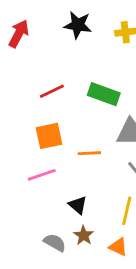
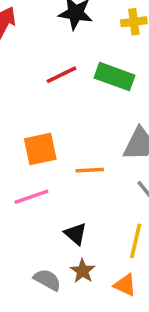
red line: (52, 91) -> (61, 75), moved
green rectangle: (104, 94) -> (114, 77), moved

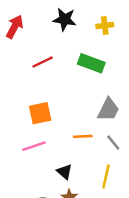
red line: (61, 75) -> (43, 62), moved
orange line: (90, 170) -> (83, 136), moved

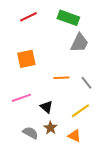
gray trapezoid: (108, 110) -> (79, 43), moved
pink line: (34, 146) -> (21, 98), moved
yellow line: (106, 177) -> (80, 111), turned 42

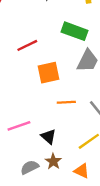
red line: (28, 17) -> (27, 45), moved
orange square: (26, 59) -> (49, 73), moved
gray semicircle: (30, 133) -> (30, 167), turned -56

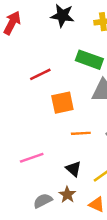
black triangle: (49, 137) -> (73, 169), moved

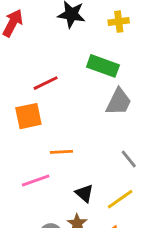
orange square: (62, 103) -> (28, 116), moved
orange line: (81, 133) -> (61, 152), moved

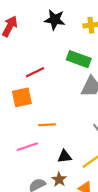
black triangle: (84, 193) -> (65, 156), turned -48

